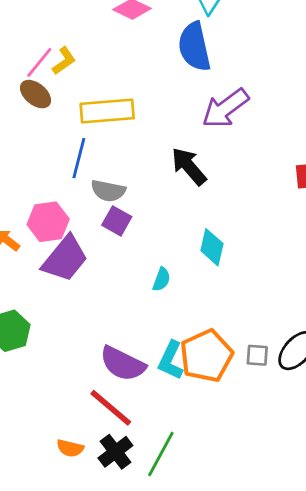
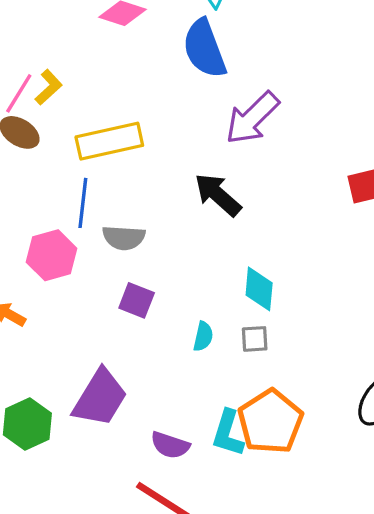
purple square: (117, 221) -> (137, 300), moved
pink hexagon: (48, 222) -> (52, 255), moved
purple trapezoid: (65, 259) -> (100, 398), moved
gray square: (257, 355) -> (255, 339), moved
purple semicircle: (123, 364) -> (170, 445), size x0.7

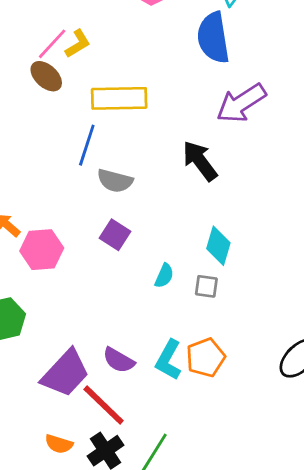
pink hexagon: (52, 255) -> (42, 250), moved
purple trapezoid: (100, 398) -> (65, 373), moved
orange pentagon: (270, 422) -> (206, 358), size x0.7

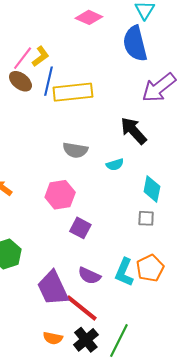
blue line: (87, 145) -> (48, 81), moved
purple square: (115, 235) -> (80, 228), moved
pink hexagon: (42, 250) -> (60, 195), moved
cyan semicircle: (164, 276) -> (115, 165), moved, turned 54
purple trapezoid: (65, 373) -> (53, 288), turned 117

